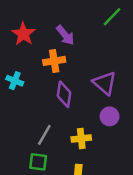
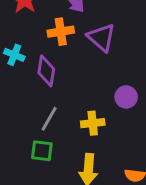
purple triangle: (105, 83) -> (101, 37), moved
purple diamond: (64, 94) -> (46, 71), moved

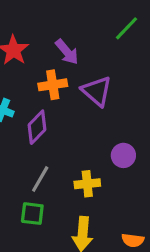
purple diamond: (46, 71) -> (37, 127), turned 36

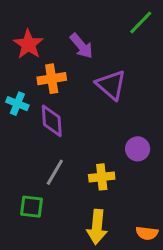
orange cross: (53, 85) -> (52, 79), moved
purple diamond: (37, 127) -> (52, 121), turned -48
green square: (32, 214) -> (31, 207), moved

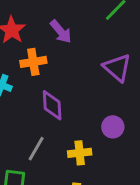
purple triangle: (111, 85) -> (117, 68), moved
purple diamond: (52, 121) -> (52, 105), moved

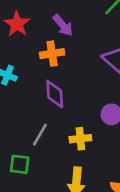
orange cross: (33, 62) -> (52, 54), moved

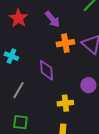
orange cross: (52, 54) -> (65, 43), moved
gray line: (40, 135) -> (18, 90), moved

